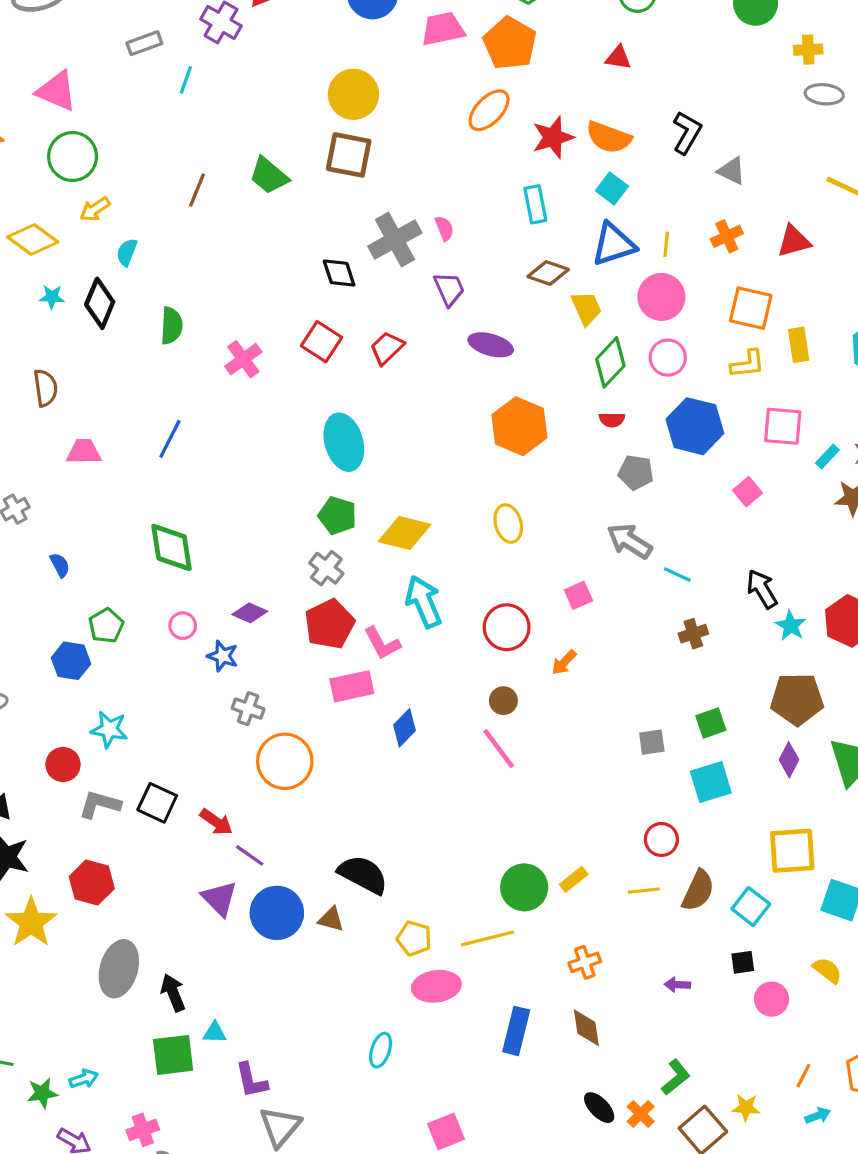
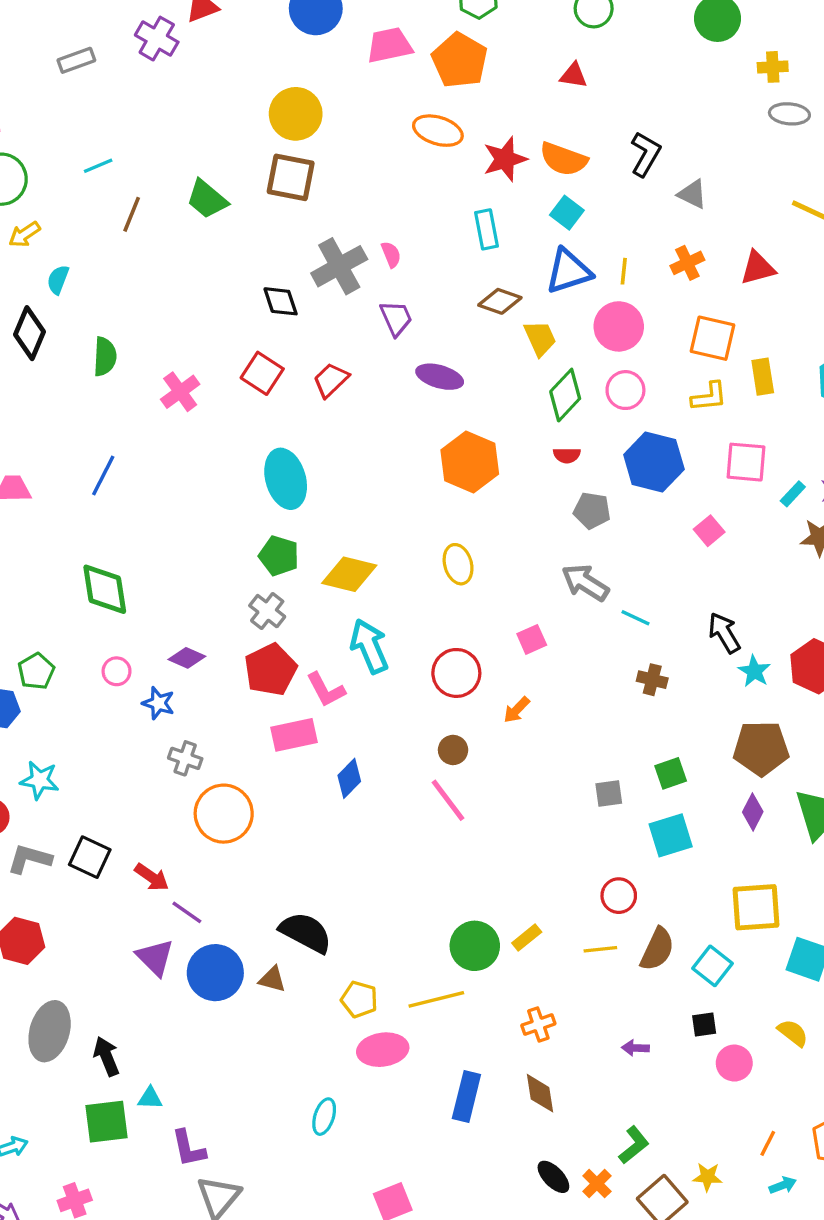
cyan line: (186, 80) -> (98, 166), moved, turned 48
orange ellipse: (489, 110) -> (438, 131), turned 63
brown cross: (693, 634) -> (652, 680), turned 32

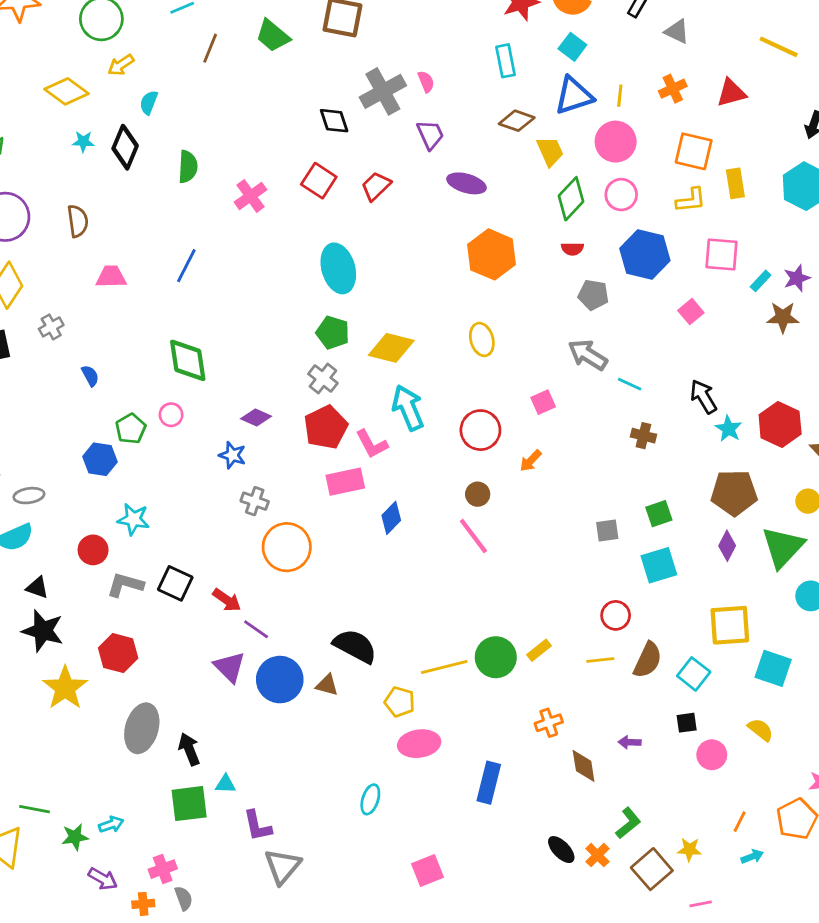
pink circle: (117, 671) -> (171, 415), moved
yellow line: (436, 999) -> (444, 667), moved
brown diamond: (540, 1093) -> (584, 766), moved

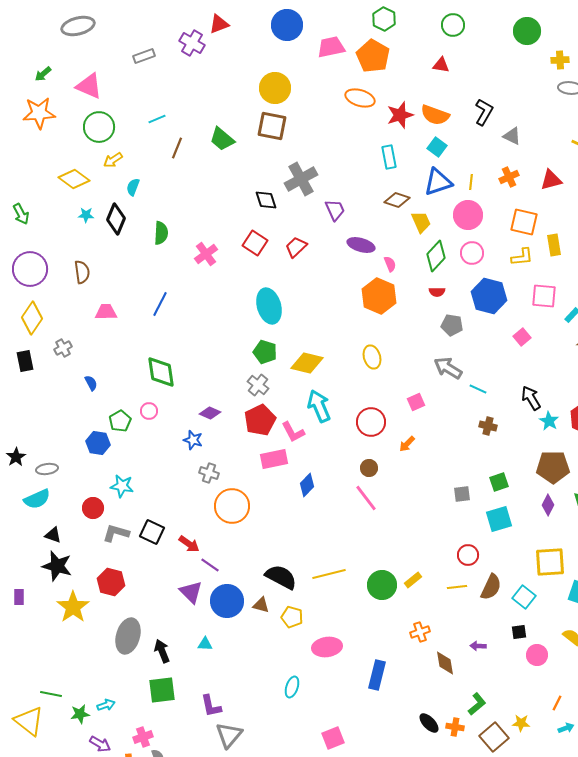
pink semicircle: (426, 82) -> (390, 264), moved
yellow line: (444, 667) -> (329, 574), moved
yellow pentagon: (400, 702) -> (292, 617), moved
cyan triangle: (225, 784) -> (205, 644), moved
orange cross: (597, 855) -> (455, 727), turned -36

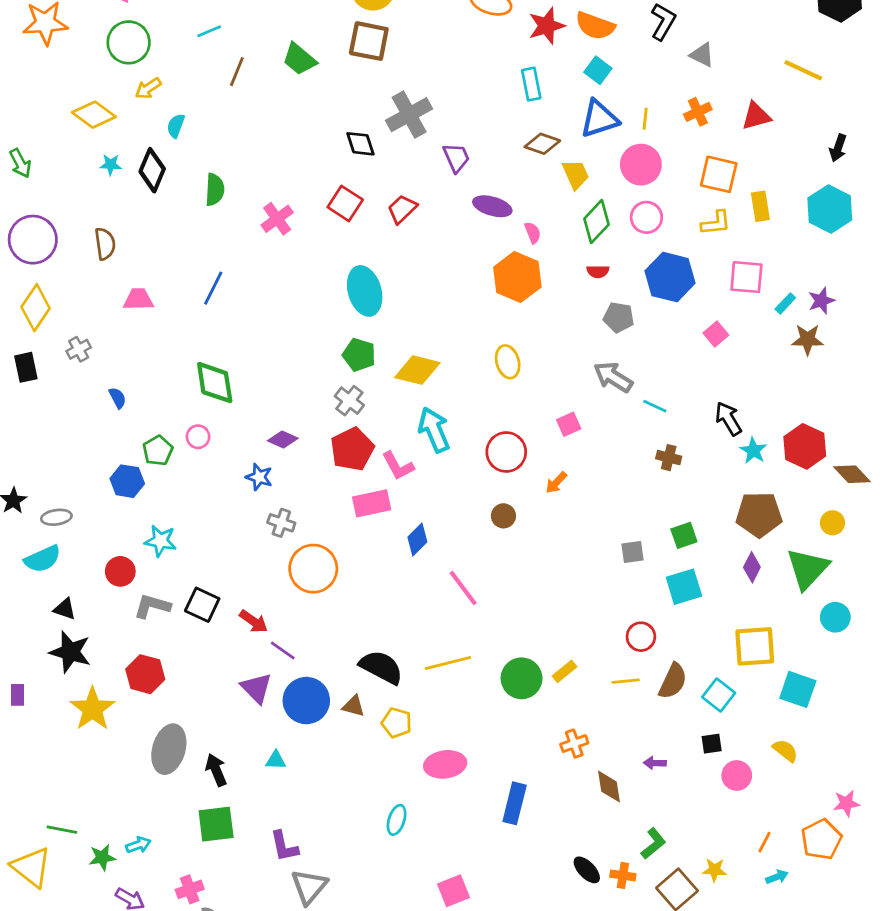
pink line: (366, 498) -> (463, 588), moved

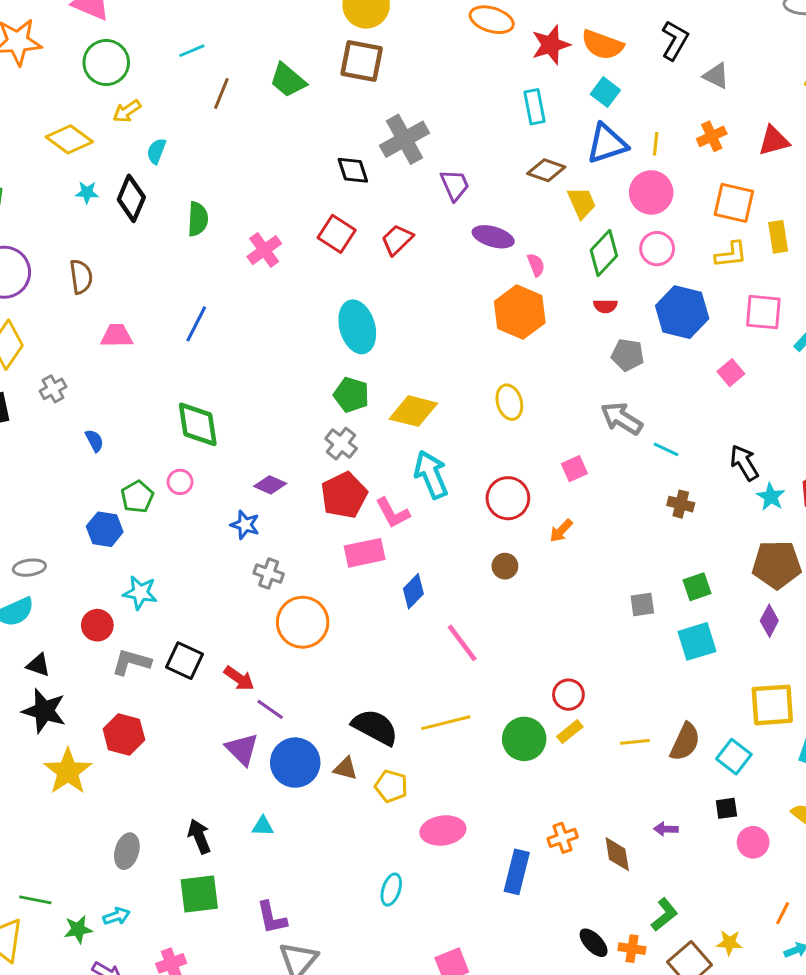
red circle: (641, 637) -> (568, 695), moved
orange cross: (574, 744) -> (563, 838), moved
gray ellipse: (169, 749) -> (127, 851), moved, size x0.7

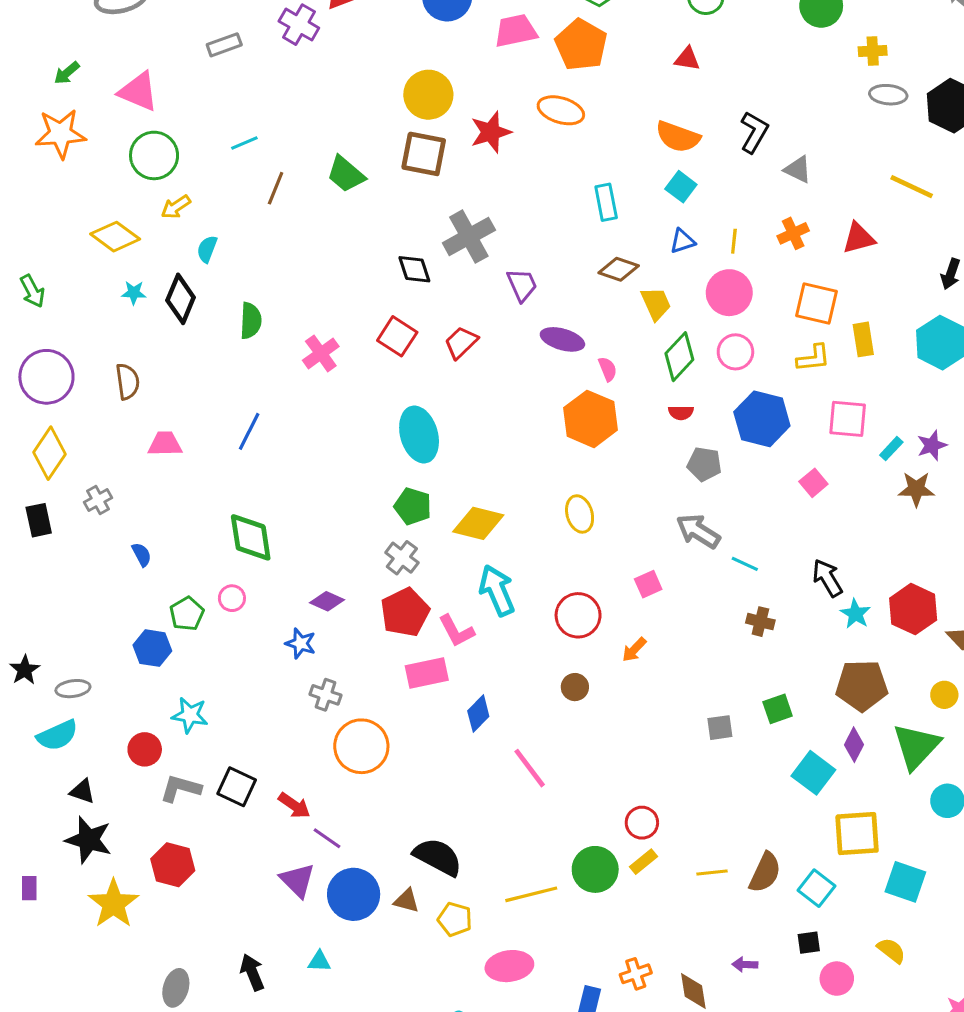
red star: (551, 45) -> (491, 132), moved
blue triangle: (607, 144) -> (682, 241), size x0.6
cyan square: (697, 641) -> (813, 773), moved, turned -36
yellow line: (446, 723) -> (531, 894), moved

